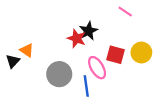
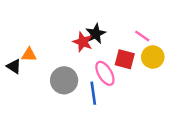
pink line: (125, 11) -> (142, 36), moved
orange triangle: (27, 50) -> (29, 55), turned -32
black triangle: (13, 61) -> (14, 66), turned -40

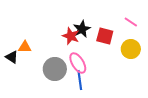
pink line: (142, 36) -> (131, 22), moved
red square: (125, 59) -> (105, 36), moved
pink ellipse: (105, 73) -> (78, 63), moved

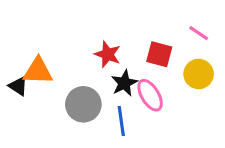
black star: (82, 29) -> (124, 83), moved
orange triangle: (25, 47) -> (38, 71), size x1.5
pink ellipse: (78, 63) -> (150, 95), moved

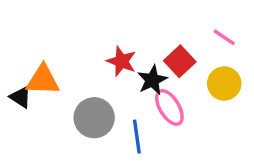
red square: (159, 54) -> (180, 61), turned 32
black star: (124, 83) -> (152, 80), moved

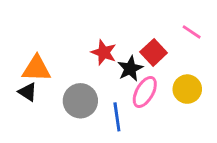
yellow circle: (224, 84) -> (187, 89), moved
black triangle: (21, 97) -> (28, 92), moved
pink ellipse: (169, 107) -> (145, 92), turned 60

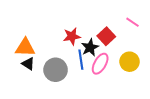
red star: (104, 52) -> (72, 36), turned -30
black triangle: (28, 92) -> (28, 64), moved
blue line: (117, 117) -> (81, 60), moved

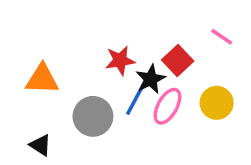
blue line: (81, 60) -> (135, 99), turned 36
black triangle: (28, 64) -> (40, 145), moved

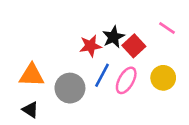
orange triangle: (42, 79) -> (32, 75), moved
black star: (151, 79) -> (113, 37), moved

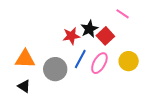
pink line: (167, 28) -> (123, 14), moved

